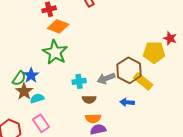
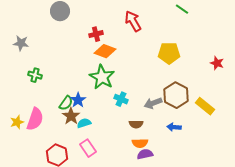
yellow pentagon: (154, 52) -> (169, 53), moved
cyan cross: (79, 81) -> (121, 99), moved, turned 32
yellow rectangle: (143, 81) -> (205, 106), moved

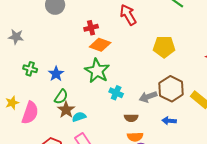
blue star: (78, 100) -> (56, 74), moved
yellow star: (17, 122) -> (12, 103), moved

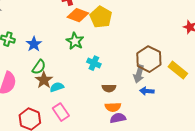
yellow pentagon: (164, 47) -> (101, 17), moved, turned 30
green star: (97, 71) -> (75, 41), size x0.7
gray arrow: (148, 97) -> (139, 74), moved, turned -54

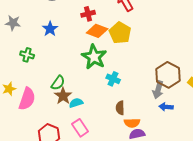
green star: (75, 41) -> (94, 57), size x1.4
blue star: (34, 44) -> (50, 29), moved
brown semicircle: (109, 88) -> (120, 108), moved, turned 88

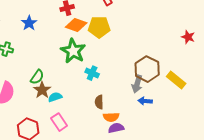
yellow pentagon: (120, 33) -> (99, 27), turned -30

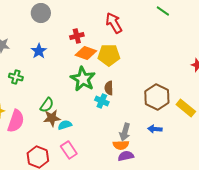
gray arrow: (137, 84) -> (125, 132), moved
brown star: (42, 90) -> (52, 118), turned 30
brown semicircle: (99, 102) -> (109, 88), moved

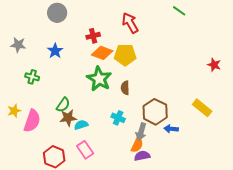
brown hexagon: (157, 97) -> (155, 112), moved
cyan cross: (102, 101) -> (118, 118), moved
orange semicircle: (121, 145) -> (137, 145), turned -63

